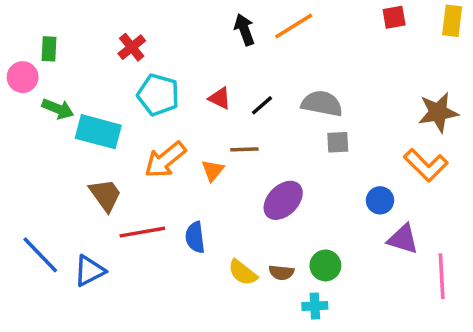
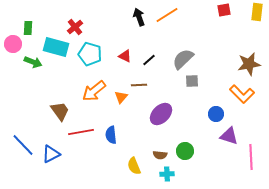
gray semicircle: (322, 103) -> (183, 59), turned -55
cyan rectangle: (98, 132) -> (56, 47), moved
yellow semicircle: (243, 273) -> (134, 166), moved, turned 30
cyan cross: (315, 306) -> (167, 174), moved

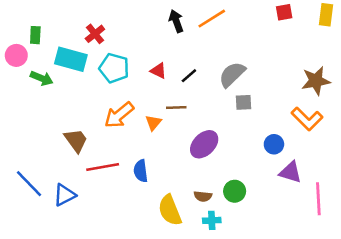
yellow semicircle: (134, 166) -> (170, 210), size x1.4

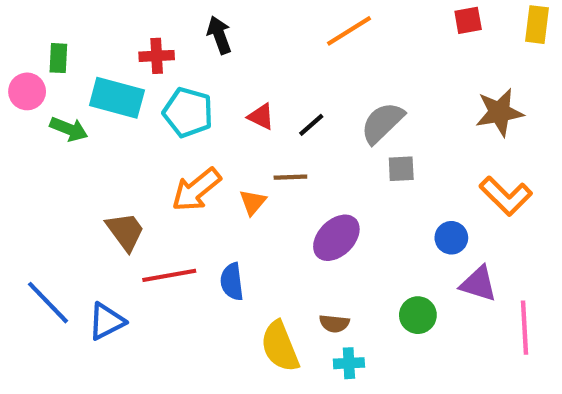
black arrow: (176, 21) -> (219, 35), moved
red cross: (95, 34) -> (157, 56), turned 36
brown star: (316, 81) -> (499, 112), moved
green circle: (235, 191) -> (418, 315), moved

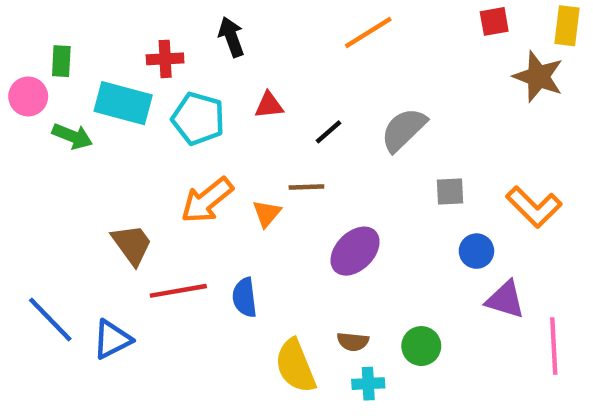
brown star: (499, 112) -> (538, 77), moved, turned 30
red triangle: (261, 117) -> (269, 105), moved, turned -32
gray square: (401, 169) -> (450, 191), moved
green circle: (418, 315) -> (421, 346), moved

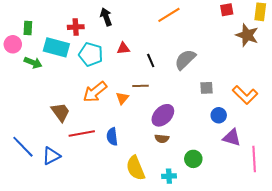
black line: (329, 132) -> (151, 61), turned -72
brown semicircle: (353, 342) -> (162, 139), moved

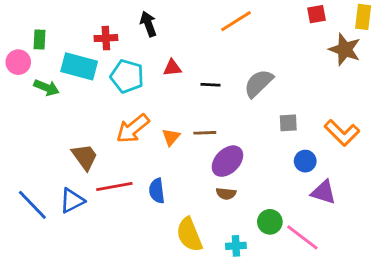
black line: (151, 61) -> (210, 85), turned -64
brown line: (141, 86) -> (205, 133), moved
blue triangle: (51, 156) -> (72, 201), moved
pink line: (254, 159) -> (302, 237), moved, turned -50

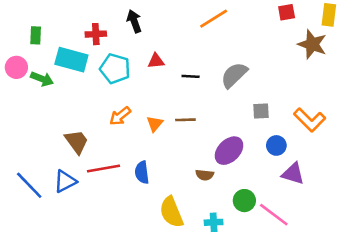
pink circle: (18, 62) -> (16, 67), moved
orange arrow: (133, 129) -> (120, 116), size x0.7
purple ellipse: (227, 161) -> (229, 151), moved

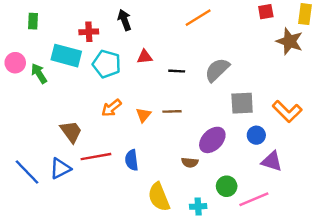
green rectangle: (36, 35) -> (33, 21), moved
green arrow: (42, 79) -> (39, 73), turned -144
gray square: (261, 111) -> (242, 103), size x1.5
pink line: (274, 215) -> (254, 199), turned -60

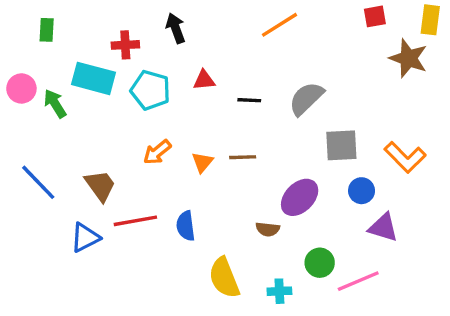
blue line: (27, 172) -> (38, 182), moved

